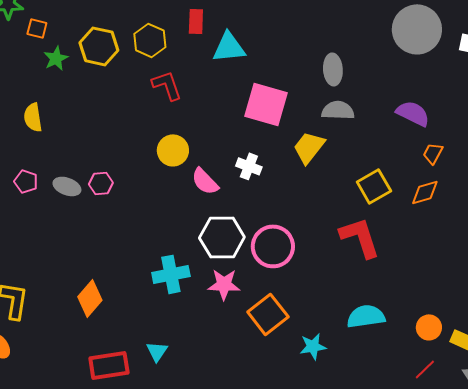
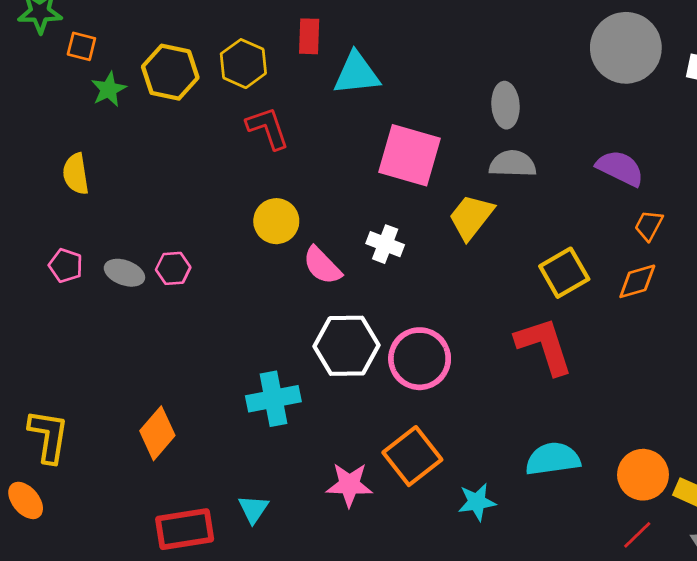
pink star: (224, 284) -> (349, 485), moved
orange circle: (429, 327) -> (643, 475), size x1.4

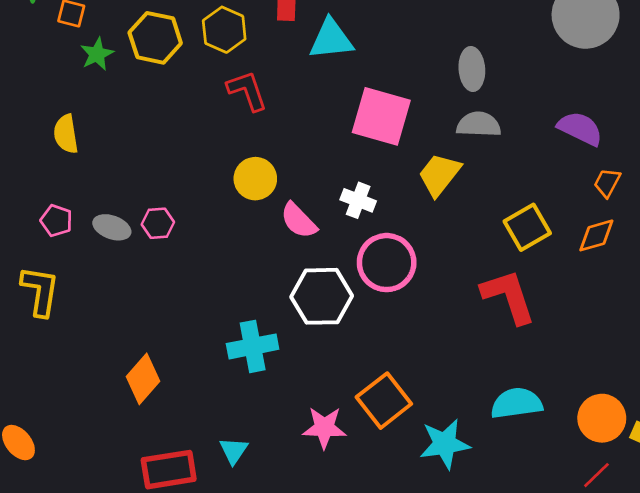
pink circle: (420, 359) -> (387, 263), moved
yellow L-shape: (49, 436) -> (40, 291), moved
cyan star: (477, 502) -> (445, 444), size x1.4

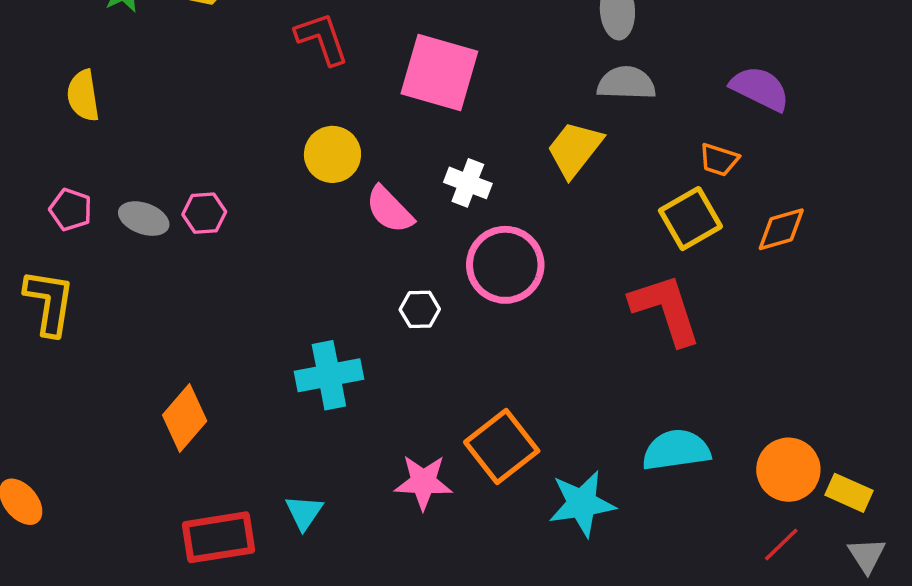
pink square: (381, 116) -> (439, 72), moved
orange trapezoid: (607, 183) -> (719, 160), moved, turned -100
white hexagon: (322, 296) -> (420, 309), size x0.5

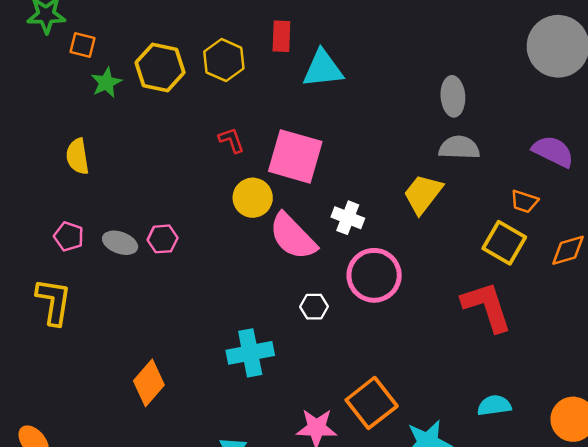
red L-shape: (322, 39) -> (231, 140), moved, size x0.7
pink square: (439, 72) -> (295, 156), moved
pink semicircle: (389, 210) -> (293, 236), size x1.4
yellow square: (690, 219) -> (504, 243), turned -30
cyan semicircle: (676, 450) -> (494, 405), size x0.7

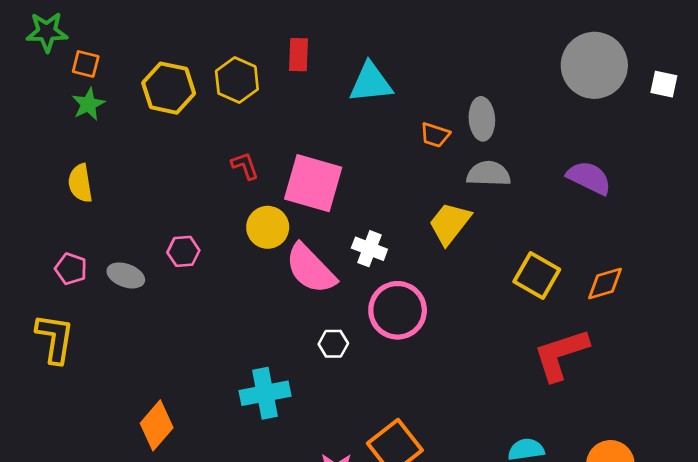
cyan triangle: (323, 69) -> (371, 83), moved
green star: (106, 83) -> (88, 104), moved
orange trapezoid: (524, 201) -> (435, 135), moved
pink hexagon: (163, 239) -> (183, 251), moved
red L-shape: (487, 307) -> (561, 354), moved, turned -90

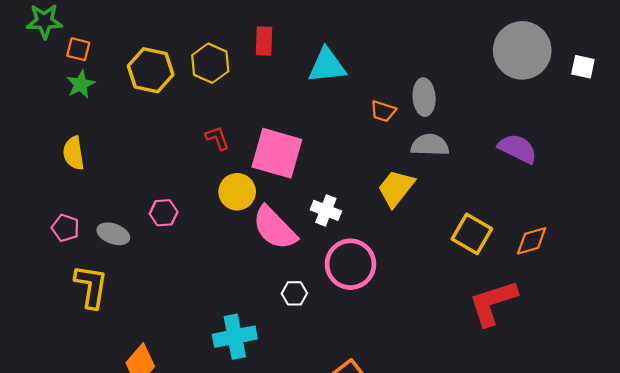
yellow L-shape: (55, 338) -> (91, 286), moved

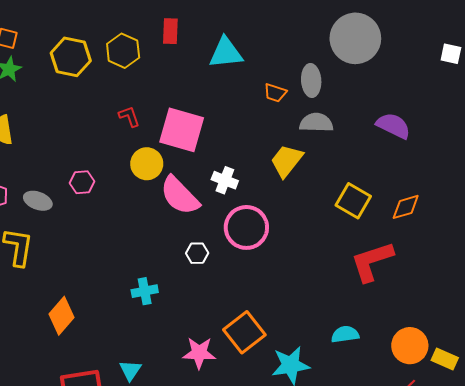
gray circle: (522, 50) -> (355, 38), moved
cyan cross: (235, 337) -> (145, 291), size x0.7

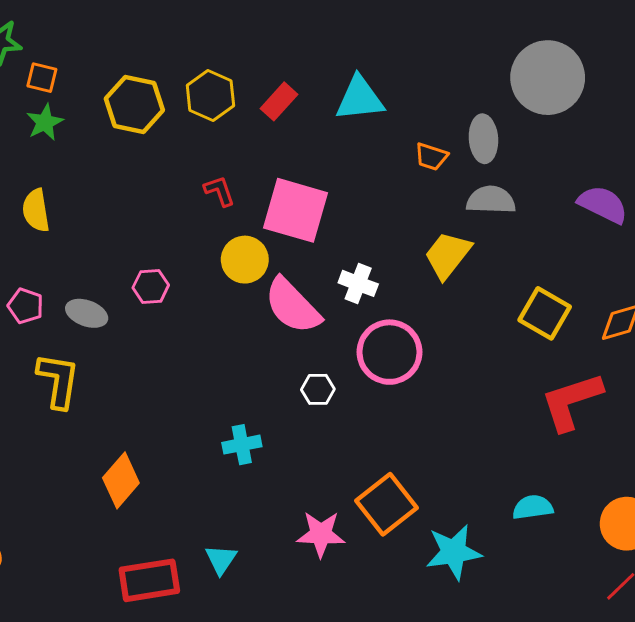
red rectangle: (170, 31) -> (279, 101), moved, turned 40

